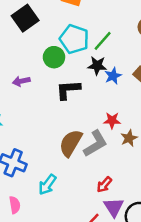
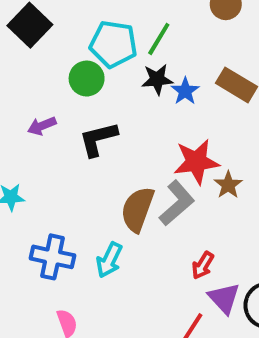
black L-shape: (68, 90) -> (98, 139), moved
red star: (112, 120) -> (196, 162), size x1.6
cyan arrow: (47, 185) -> (109, 260), moved

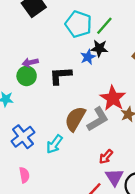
green circle: (87, 79) -> (27, 76), moved
blue star: (185, 91) -> (88, 57), moved
red star: (196, 162) -> (113, 98), turned 30
blue cross: (52, 257) -> (23, 137), turned 30

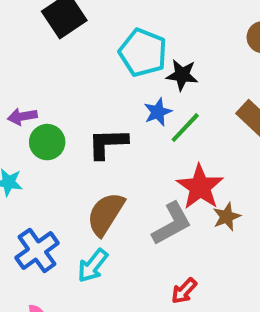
green line: (104, 26) -> (185, 128), moved
black star: (99, 48) -> (182, 75), moved
purple arrow: (30, 62) -> (22, 116), moved
brown semicircle: (75, 119) -> (106, 214), moved

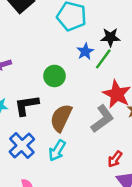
black star: (182, 75) -> (110, 37), moved
green circle: (47, 142) -> (54, 76), moved
black L-shape: (108, 143) -> (27, 105), moved

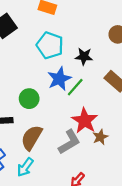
black star: (110, 37) -> (84, 56), moved
blue star: (85, 51) -> (59, 79), size x1.5

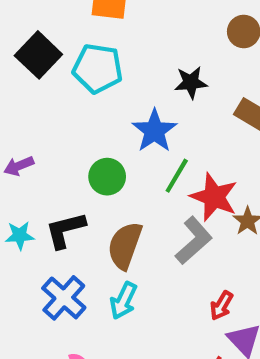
cyan pentagon: (50, 45) -> (98, 68), moved
green line: (75, 87) -> (177, 176), moved

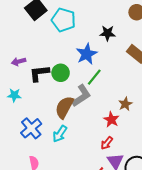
red star: (214, 197) -> (111, 120), moved, size x0.7
black L-shape: (65, 230) -> (39, 73), moved
gray L-shape: (194, 240) -> (81, 96), moved

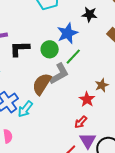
green circle: (61, 73) -> (50, 49), moved
cyan arrow: (60, 134) -> (25, 109), moved

